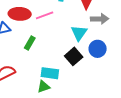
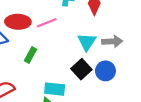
gray arrow: (100, 19) -> (112, 41), moved
blue circle: (98, 49) -> (105, 71), moved

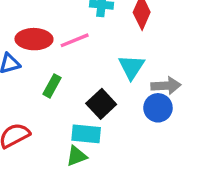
gray arrow: (112, 41) -> (166, 86), moved
black square: (81, 69) -> (101, 104), moved

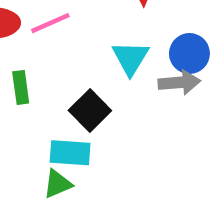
green rectangle: (52, 86) -> (21, 87), turned -35
blue circle: (158, 108) -> (189, 53), moved

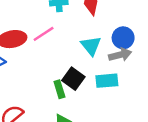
green rectangle: (21, 87) -> (59, 89), moved
cyan rectangle: (70, 153) -> (107, 81), moved

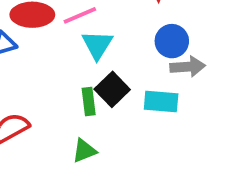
blue circle: (123, 38) -> (172, 41), moved
cyan triangle: (91, 46) -> (97, 45), moved

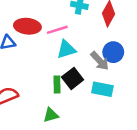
cyan triangle: (97, 45) -> (66, 49), turned 35
gray arrow: (188, 67) -> (100, 61), moved, turned 45

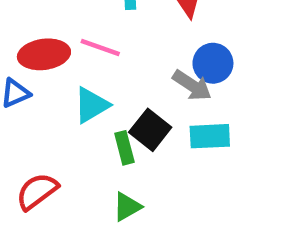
pink line: (57, 30) -> (100, 47), turned 50
cyan triangle: (66, 49) -> (91, 105), moved

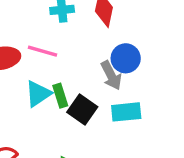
gray arrow: (192, 85) -> (111, 75), turned 32
green rectangle: (124, 148) -> (60, 96), moved

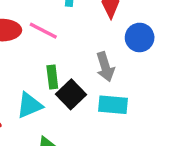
blue circle: (126, 58) -> (140, 37), moved
cyan triangle: (38, 94) -> (29, 105), moved

